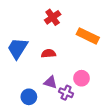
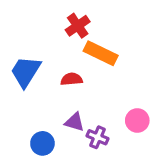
orange rectangle: (88, 36) -> (101, 53), moved
pink circle: (81, 78) -> (137, 120), moved

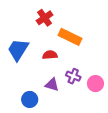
red cross: (78, 26) -> (45, 18), moved
purple cross: (98, 137) -> (73, 76), moved

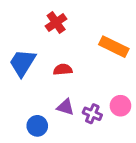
orange rectangle: (70, 37) -> (114, 47), moved
purple cross: (73, 76) -> (92, 114), moved

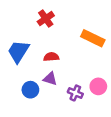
purple triangle: (65, 107) -> (50, 79), moved
blue circle: (37, 126) -> (30, 90), moved

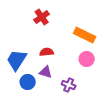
blue trapezoid: (18, 51) -> (17, 60), moved
pink circle: (98, 86) -> (87, 59), moved

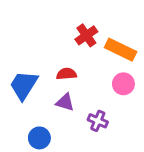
red cross: (42, 17) -> (86, 35), moved
blue circle: (28, 82) -> (39, 138), moved

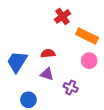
red cross: (86, 35) -> (62, 16), moved

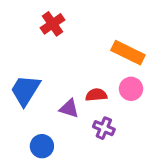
red cross: (62, 16) -> (52, 24), moved
red semicircle: (48, 53) -> (96, 95), moved

